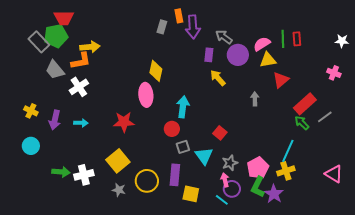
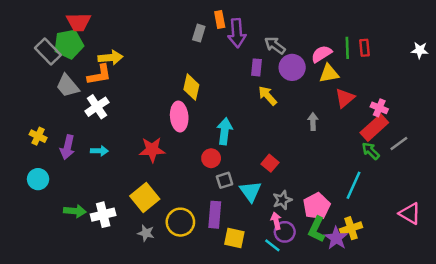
pink cross: (334, 73) -> (379, 108), moved
yellow cross: (286, 171) -> (351, 228), moved

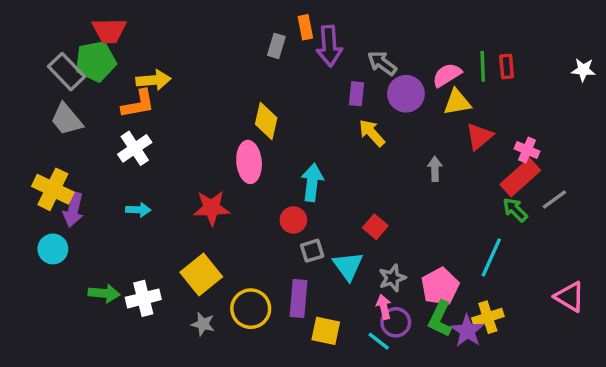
gray trapezoid: (67, 86) -> (67, 119), moved
yellow cross: (38, 136) -> (53, 189), size x1.6
purple arrow: (67, 147) -> (73, 210), moved

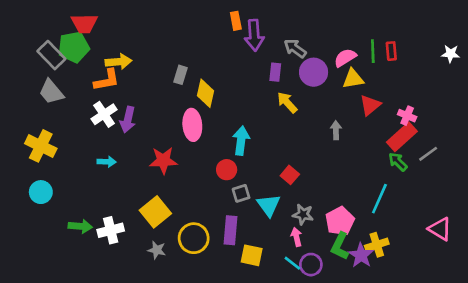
gray rectangle: (276, 46) -> (180, 75), moved
purple arrow: (73, 210) -> (128, 120), moved
gray star: (392, 278) -> (303, 214), turned 30
purple circle: (396, 322) -> (311, 265), moved

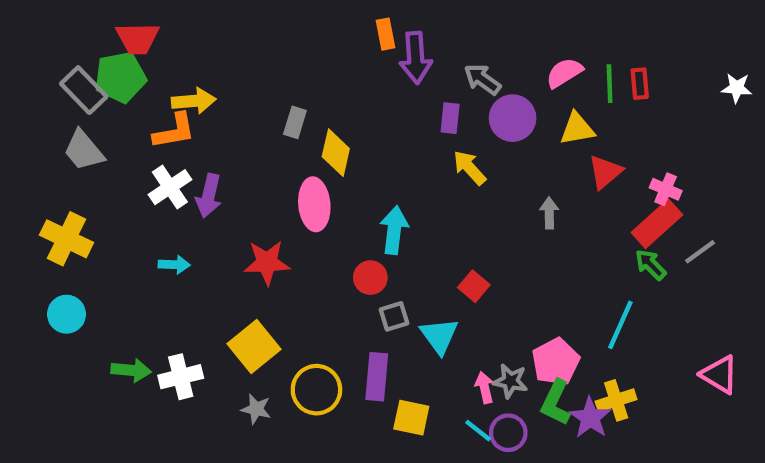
pink semicircle: (345, 58) -> (564, 73), moved
gray star: (303, 214) -> (510, 381), moved

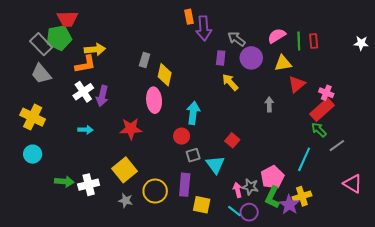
gray line: (700, 252) -> (337, 146), moved

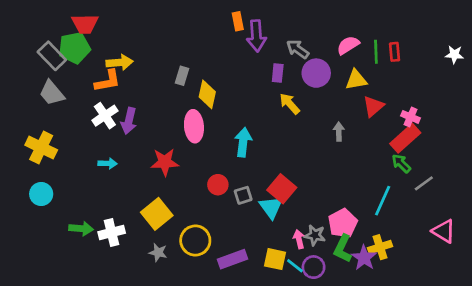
red circle: (182, 136) -> (218, 185), moved
red square: (232, 140) -> (282, 189), moved, size x1.5
purple rectangle: (185, 185) -> (232, 259), moved, turned 65
yellow square: (202, 205) -> (275, 259), moved

